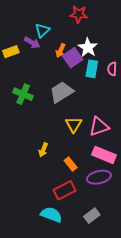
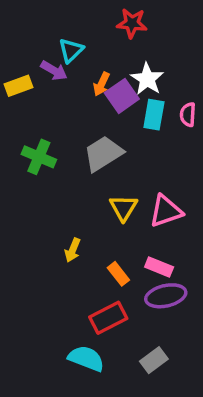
pink rectangle: (104, 155) -> (159, 267), moved, size x0.7

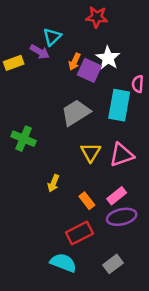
purple square: (122, 96) -> (89, 70), turned -30
cyan rectangle: (154, 115) -> (119, 105), moved, size x1.4
green cross: (39, 157) -> (24, 139), moved
pink rectangle: (159, 267) -> (117, 196), turned -60

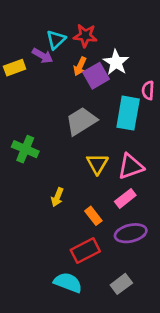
red star: (97, 17) -> (85, 36), moved
purple square: (89, 70) -> (96, 76), turned 35
pink rectangle: (117, 196) -> (125, 198), moved

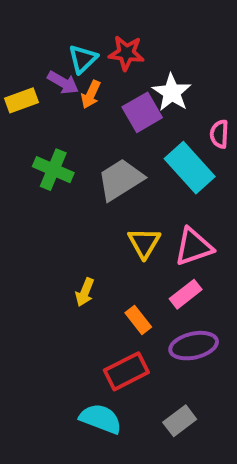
orange arrow: (80, 66) -> (91, 94), moved
cyan rectangle: (128, 113) -> (190, 168), turned -52
green cross: (25, 149) -> (53, 170), moved

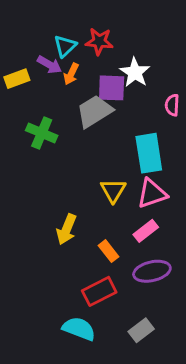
purple square: (142, 112) -> (112, 88), turned 32
cyan rectangle: (190, 168) -> (149, 153), moved, turned 33
gray trapezoid: (120, 180) -> (95, 111), moved
yellow arrow: (85, 292) -> (67, 229), size x1.4

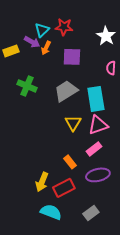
white star: (135, 72) -> (106, 36), moved
gray trapezoid: (95, 111) -> (66, 91), moved
yellow arrow: (67, 229) -> (42, 182), moved

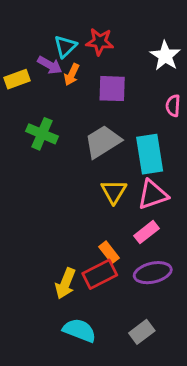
red rectangle: (64, 188) -> (100, 274), moved

